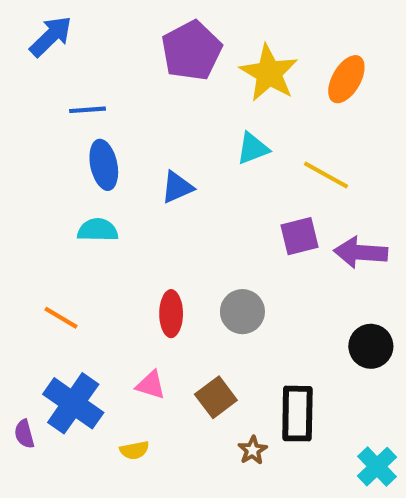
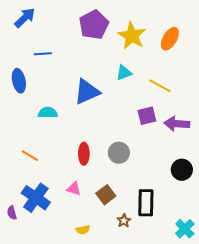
blue ellipse: (104, 165) -> (19, 81), moved
blue triangle: (177, 187) -> (87, 92), size x1.6
yellow semicircle: (134, 450) -> (83, 230), moved

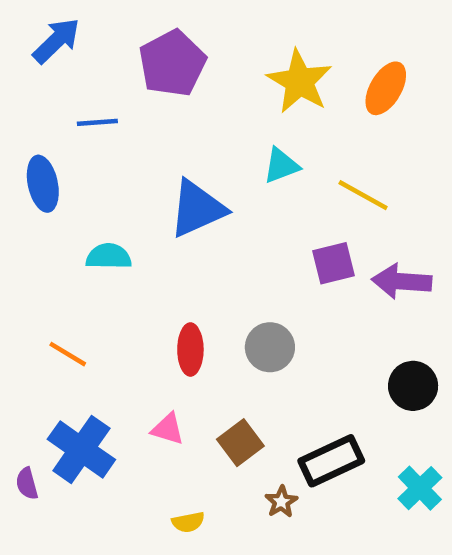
purple pentagon: (94, 25) -> (172, 63), moved
black rectangle: (146, 203) -> (331, 461), turned 64
cyan cross: (185, 229) -> (420, 488), moved

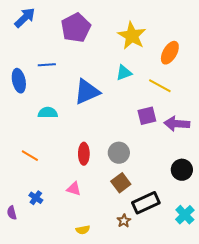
orange ellipse: (386, 88) -> (170, 53), moved
blue line: (97, 122) -> (47, 65), moved
brown square: (240, 443) -> (121, 183), moved
blue cross: (81, 449) -> (36, 198), size x0.5

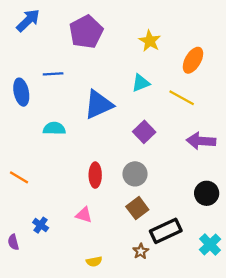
yellow star: (132, 36) -> (150, 41), size x0.7
purple square: (147, 116) -> (144, 132), moved, turned -30
orange line: (30, 156) -> (19, 177), moved

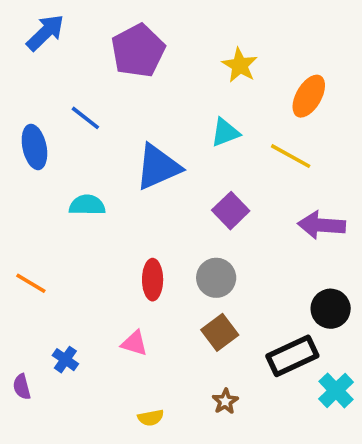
blue line: (53, 74) -> (85, 118), turned 42
black rectangle: (166, 231) -> (292, 356), moved

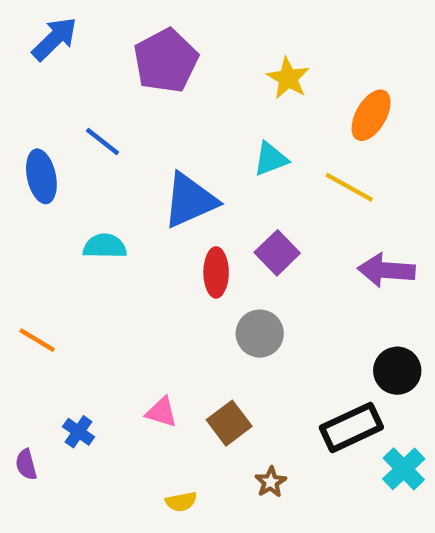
red ellipse: (153, 280) -> (216, 272), moved
brown square: (220, 332) -> (229, 423), moved

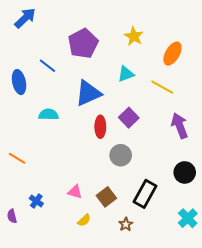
purple pentagon: (166, 61) -> (83, 43), moved
purple arrow: (386, 270) -> (180, 126), turned 65
black rectangle: (351, 427) -> (145, 194), moved, turned -36
yellow semicircle: (181, 502) -> (84, 220), moved, turned -32

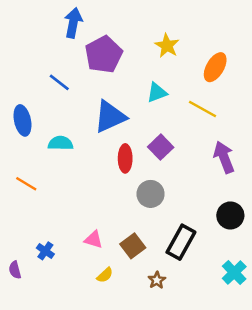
blue arrow: (25, 18) -> (73, 23), moved, turned -35
blue ellipse: (19, 82) -> (22, 120), moved
orange line: (17, 158) -> (26, 184), moved

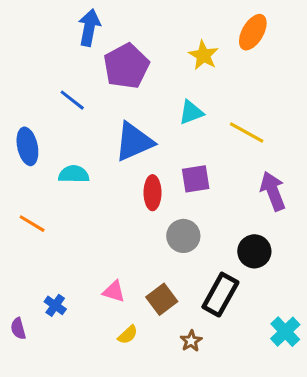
orange ellipse: (215, 67) -> (253, 32), moved
purple square: (161, 147) -> (196, 179), turned 35
black circle: (230, 215) -> (254, 251), moved

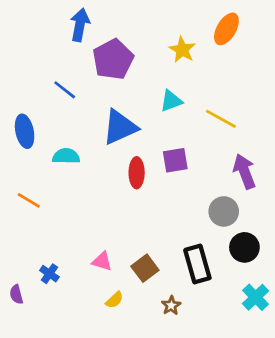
gray circle: (183, 236) -> (224, 211), moved
black circle: (254, 251) -> (244, 247), moved
black rectangle: (220, 295) -> (197, 264), turned -45

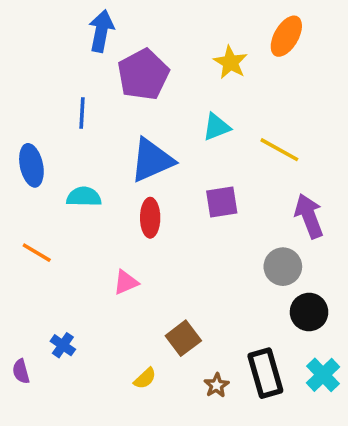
blue line: (65, 90) -> (82, 113), turned 55
red ellipse: (137, 173) -> (150, 218), moved
pink triangle: (102, 261) -> (126, 282), moved, turned -40
black rectangle: (197, 264) -> (265, 373), moved

